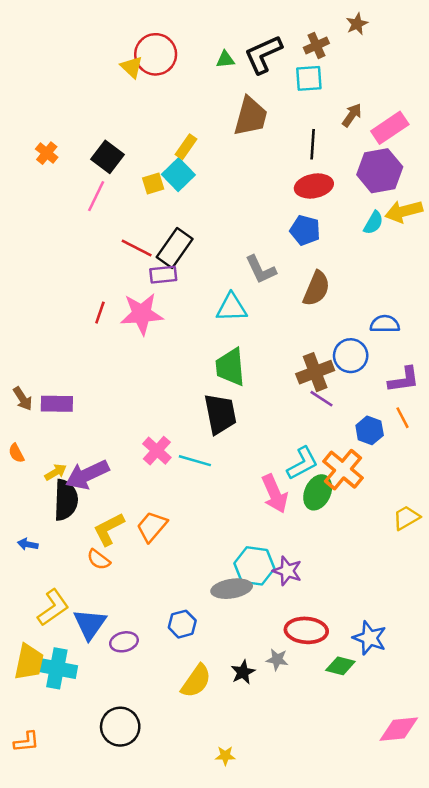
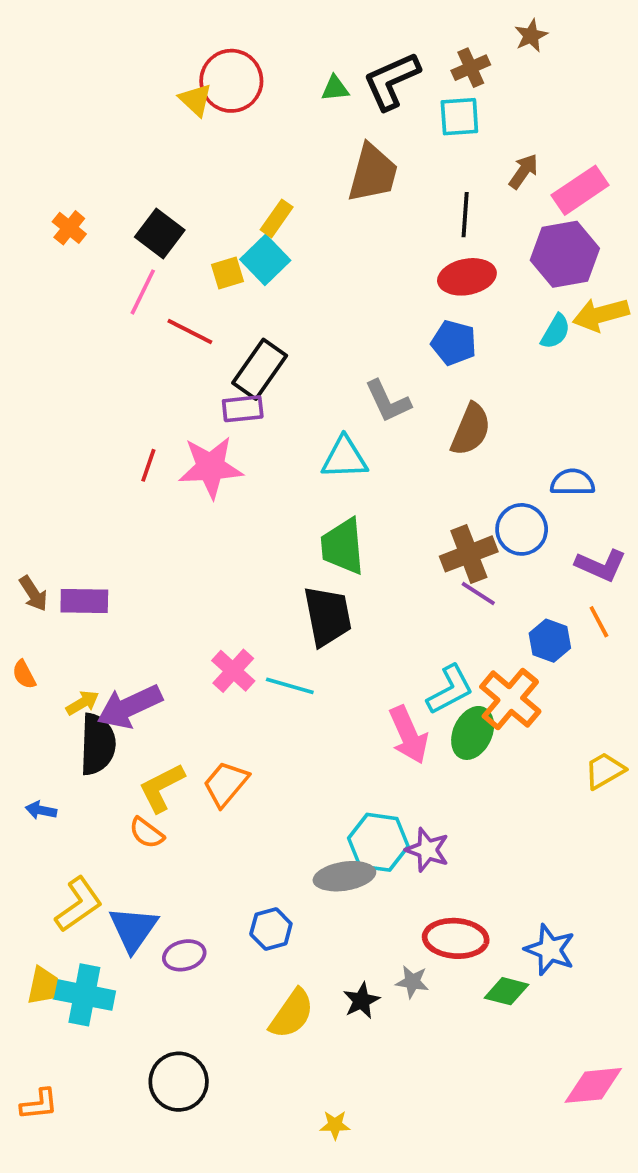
red line: (137, 248) -> (190, 332), moved
purple L-shape: (404, 380) -> (601, 565), turned 32
yellow trapezoid: (29, 662) -> (43, 986), size x0.7

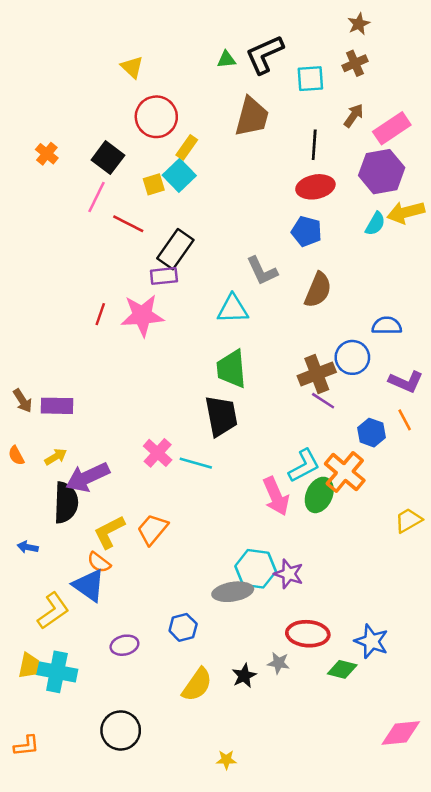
brown cross: (471, 68) -> (355, 63), moved
red circle: (231, 81) -> (156, 117), moved
yellow arrow: (82, 703) -> (56, 457), moved
blue triangle: (133, 929) -> (89, 585), moved, turned -30

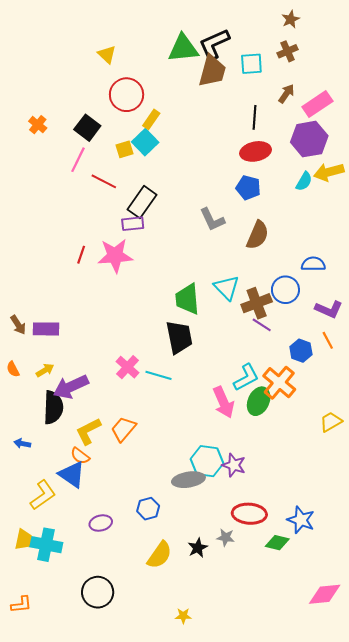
green triangle: (226, 60) -> (183, 48), size x2.0
brown trapezoid: (252, 117) -> (212, 71), moved
cyan triangle: (233, 309) -> (227, 288), moved, turned 48

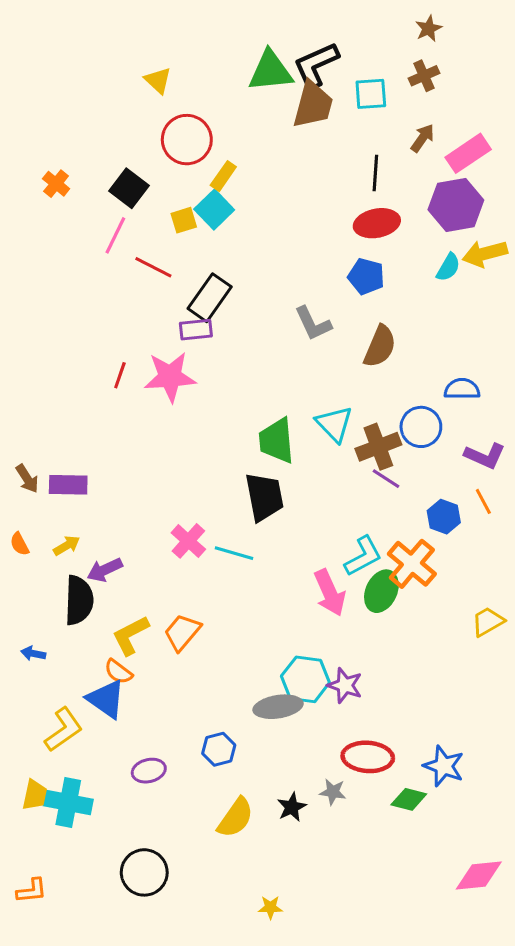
purple arrow: (71, 387) -> (105, 570), size x0.7

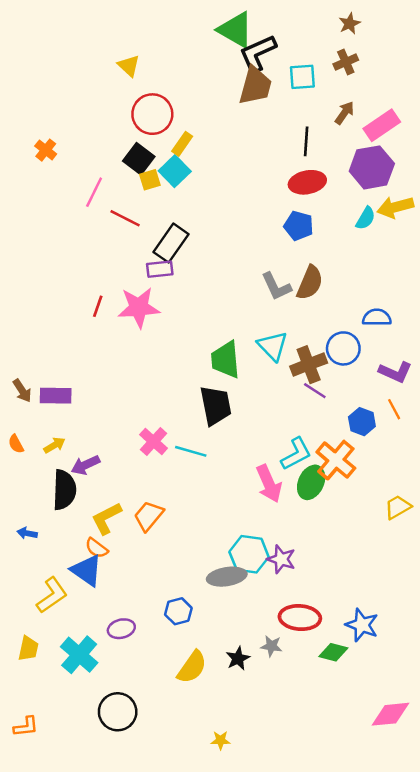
green triangle: (270, 71) -> (235, 30), moved, turned 36
black square: (129, 188) -> (139, 159), moved
gray L-shape: (313, 324) -> (276, 286), moved
cyan cross: (68, 803) -> (79, 655), moved, turned 30

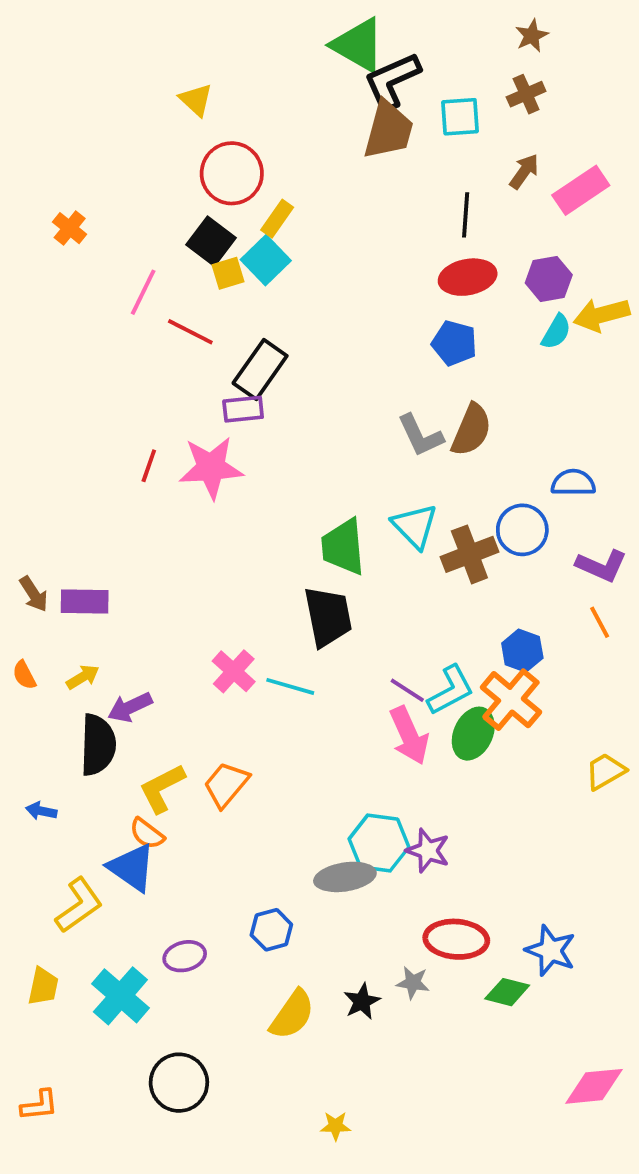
purple hexagon: (372, 167) -> (549, 279), moved, size x0.7
purple line: (315, 391) -> (407, 690), moved
blue hexagon: (362, 422) -> (522, 651), moved

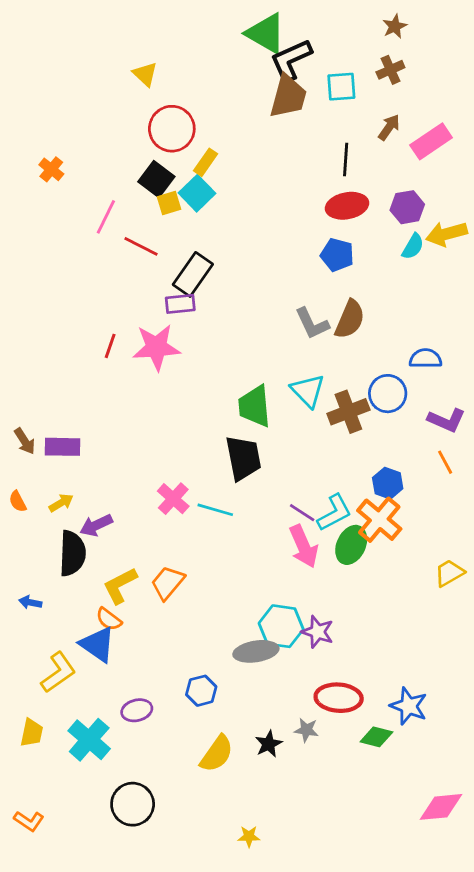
orange L-shape: (39, 1105) -> (29, 821), turned 40

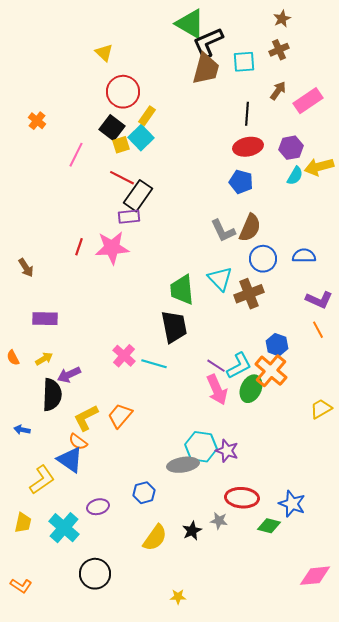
red line: (141, 246) -> (122, 178), moved
blue circle: (388, 394) -> (263, 259), moved
brown arrow: (25, 441) -> (26, 268), moved

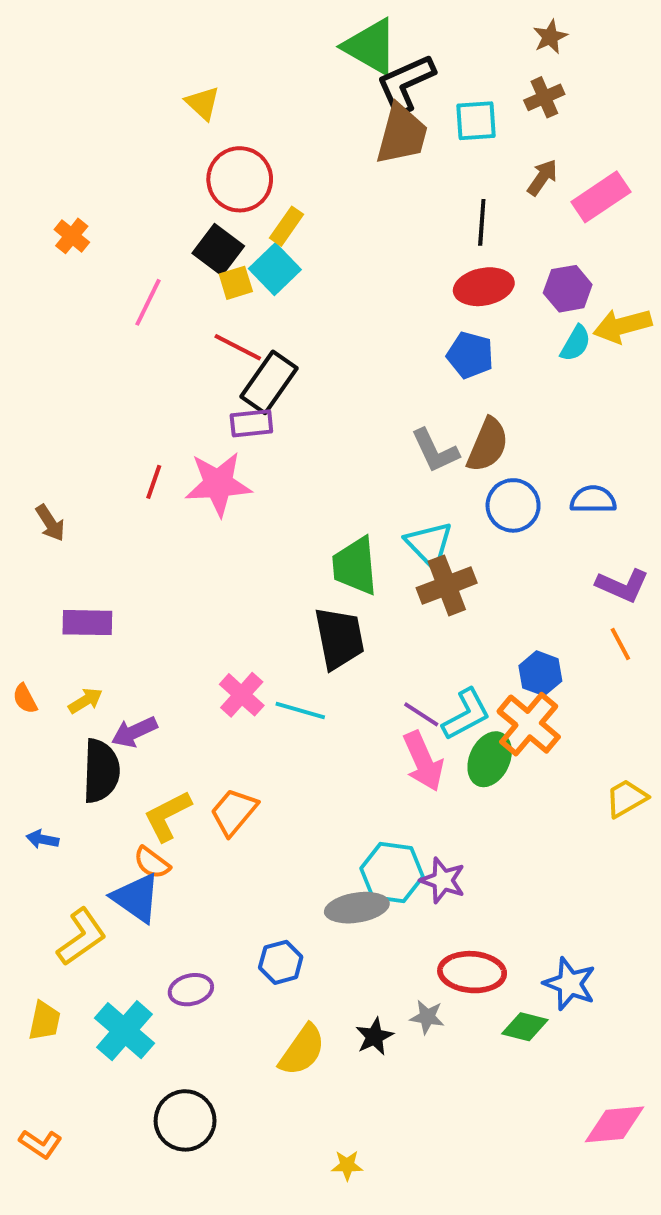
brown cross: (249, 294) -> (447, 585), moved

